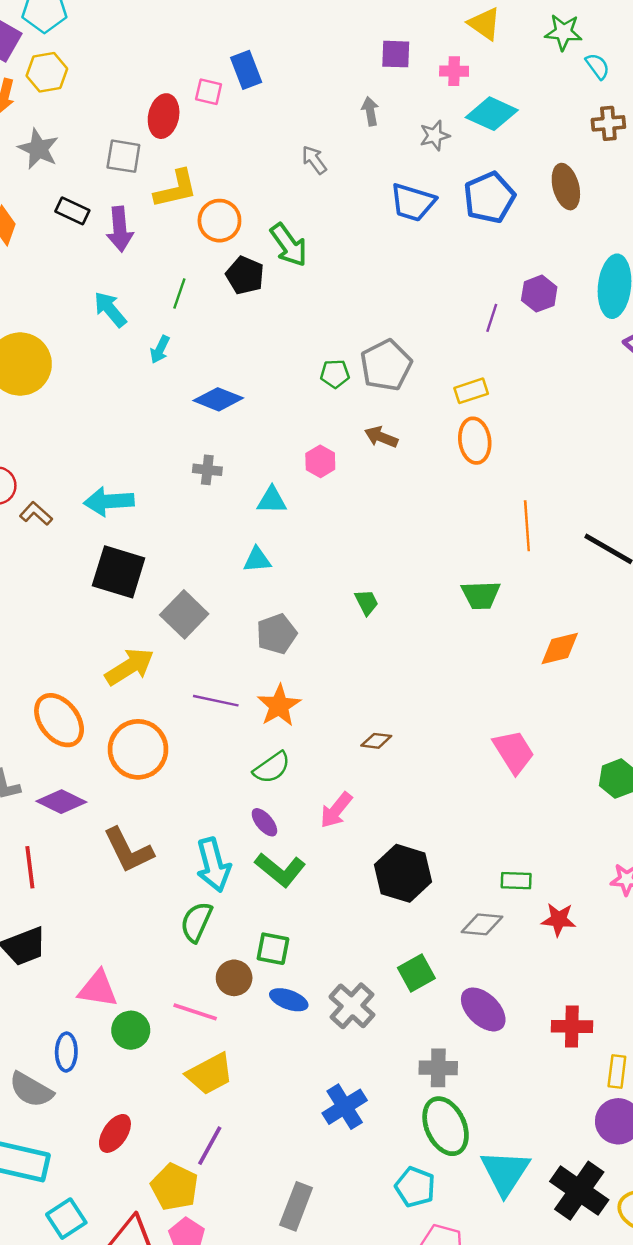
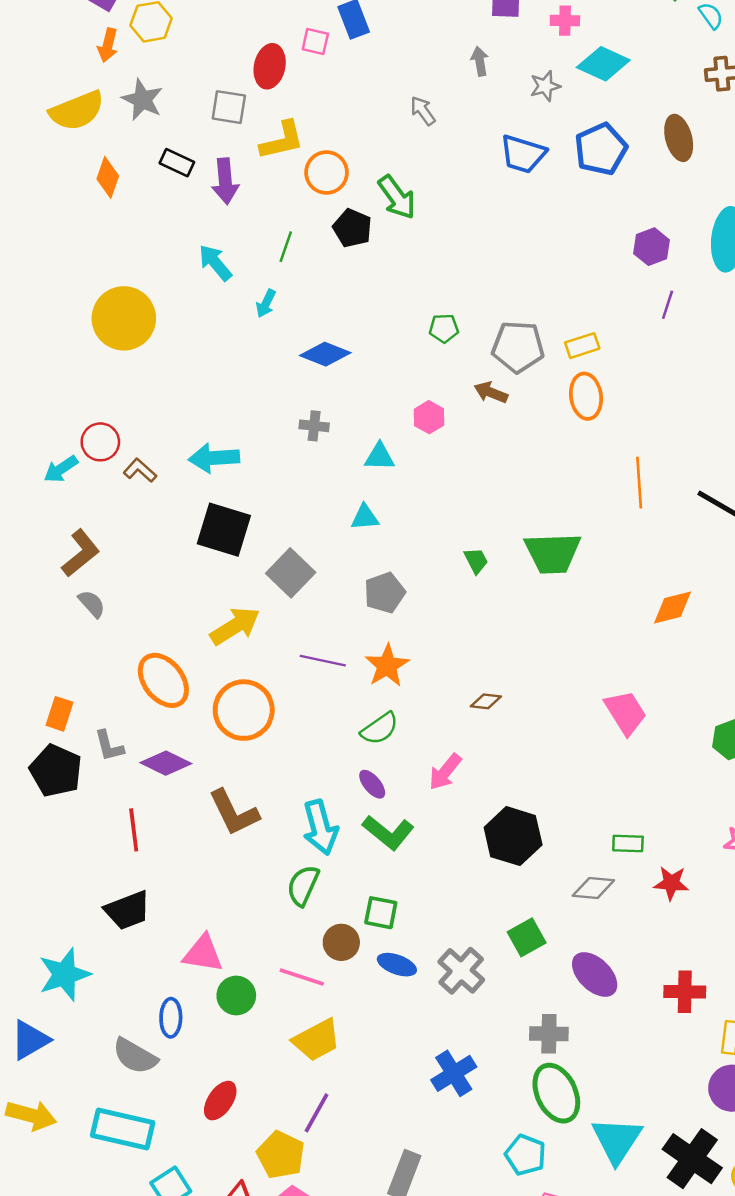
purple line: (492, 318) -> (668, 305), moved
gray pentagon: (386, 365) -> (518, 347), moved, turned 30
green trapezoid: (481, 595) -> (553, 553), moved, size x1.4

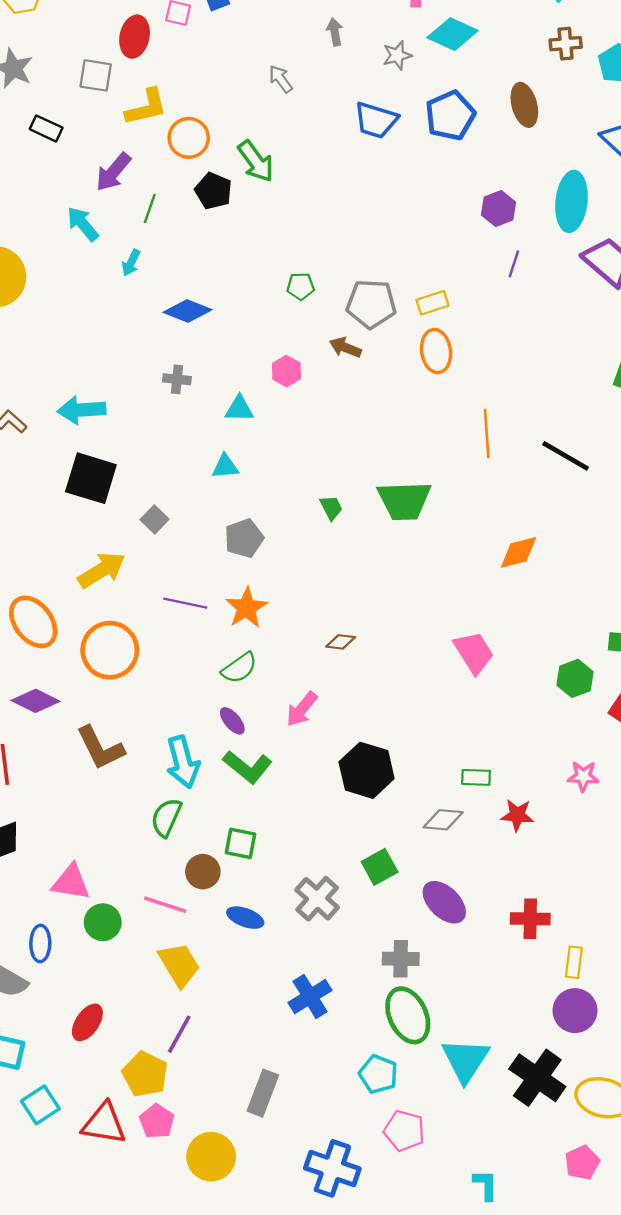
purple arrow: (225, 181) -> (113, 172), moved, turned 45
gray square: (291, 573) -> (155, 519), size x0.6
blue ellipse: (397, 965) -> (245, 918), moved
yellow trapezoid: (317, 1040) -> (179, 965), turned -93

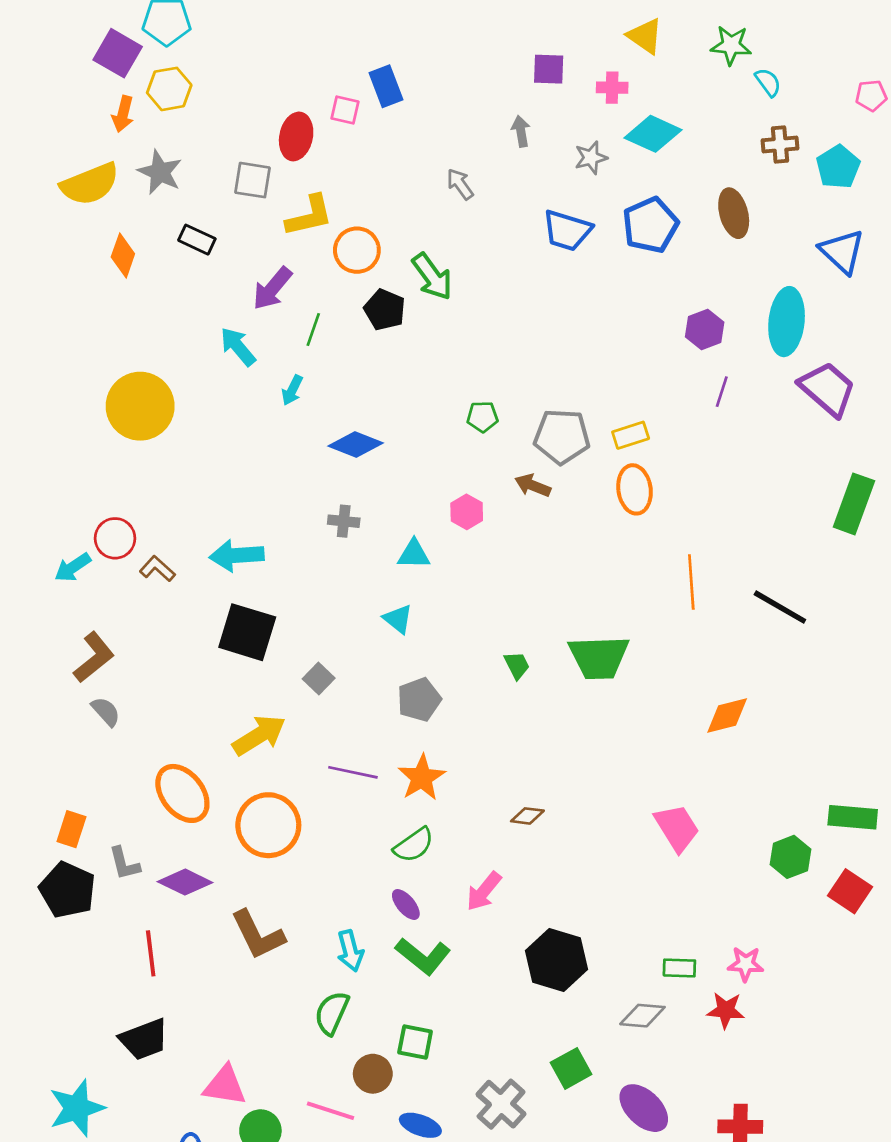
cyan triangle: (225, 466) -> (398, 619), turned 44
cyan arrow: (183, 762) -> (350, 951), size x0.7
pink star: (583, 776) -> (746, 964), moved

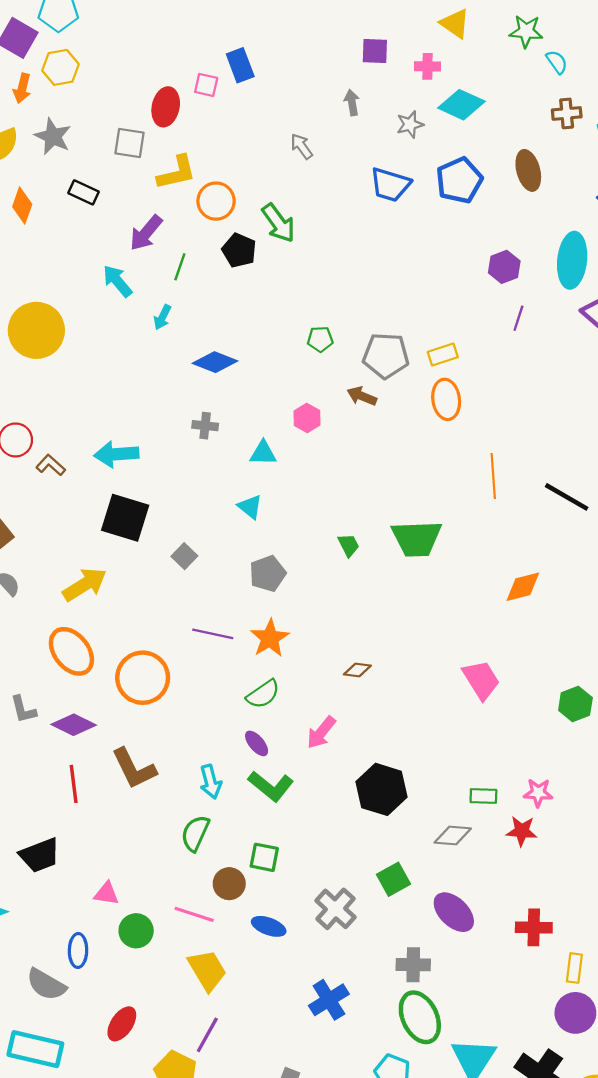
yellow arrow: (259, 735) -> (85, 585), moved
red line: (151, 953) -> (74, 784), moved
pink triangle: (225, 1086) -> (106, 894), size x0.7

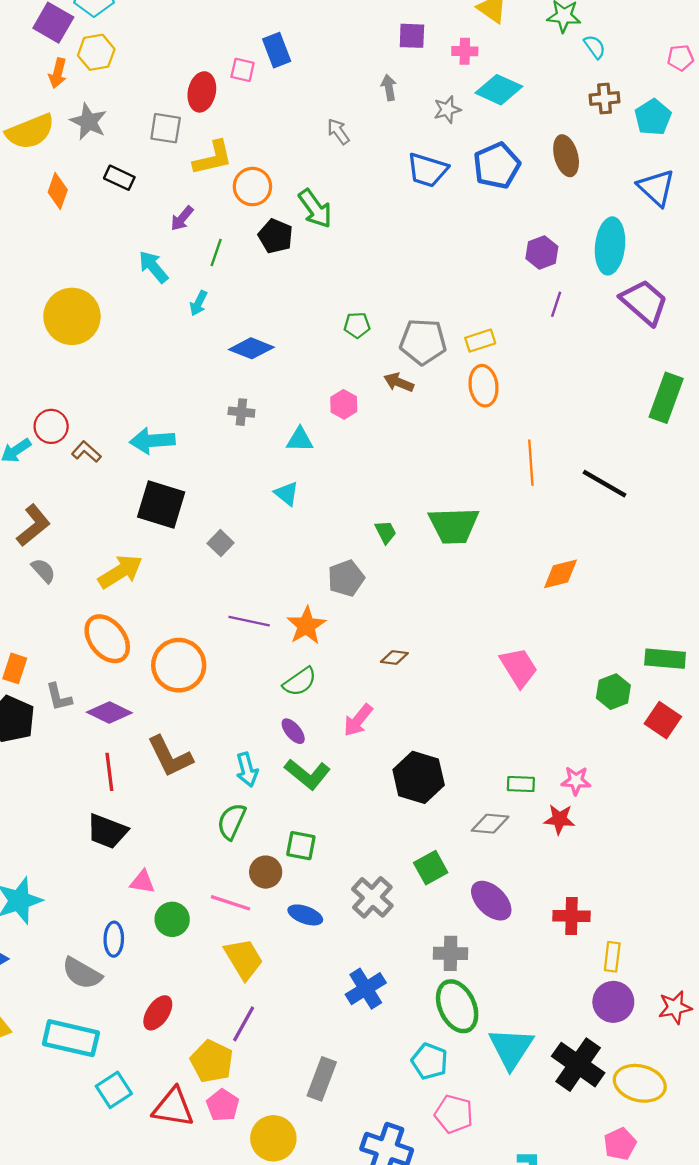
purple arrow: (146, 233) -> (182, 218), size x0.7
gray pentagon: (268, 574) -> (346, 578), moved
black trapezoid: (40, 855) -> (107, 831), moved, turned 42

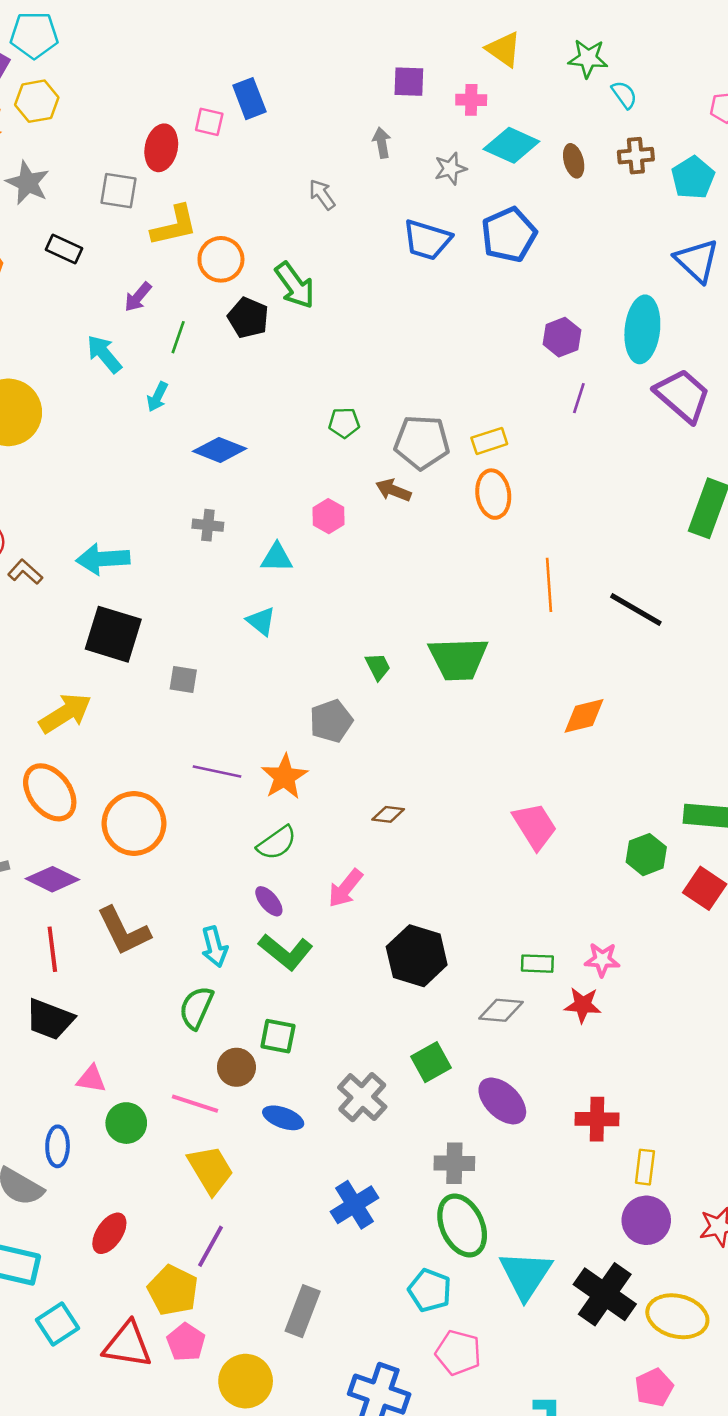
brown ellipse: (566, 156) -> (574, 161), moved, size x0.7
gray square: (221, 543) -> (183, 680), turned -35

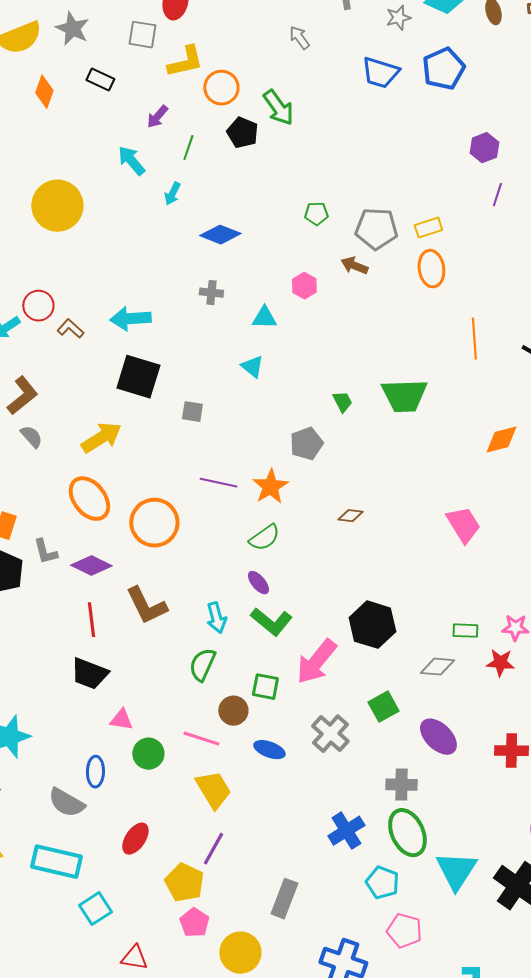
pink arrow: (345, 888) -> (316, 662), moved, size x1.5
blue cross: (354, 1205) -> (346, 831), moved
red triangle: (128, 1345) -> (134, 958), moved, size x0.7

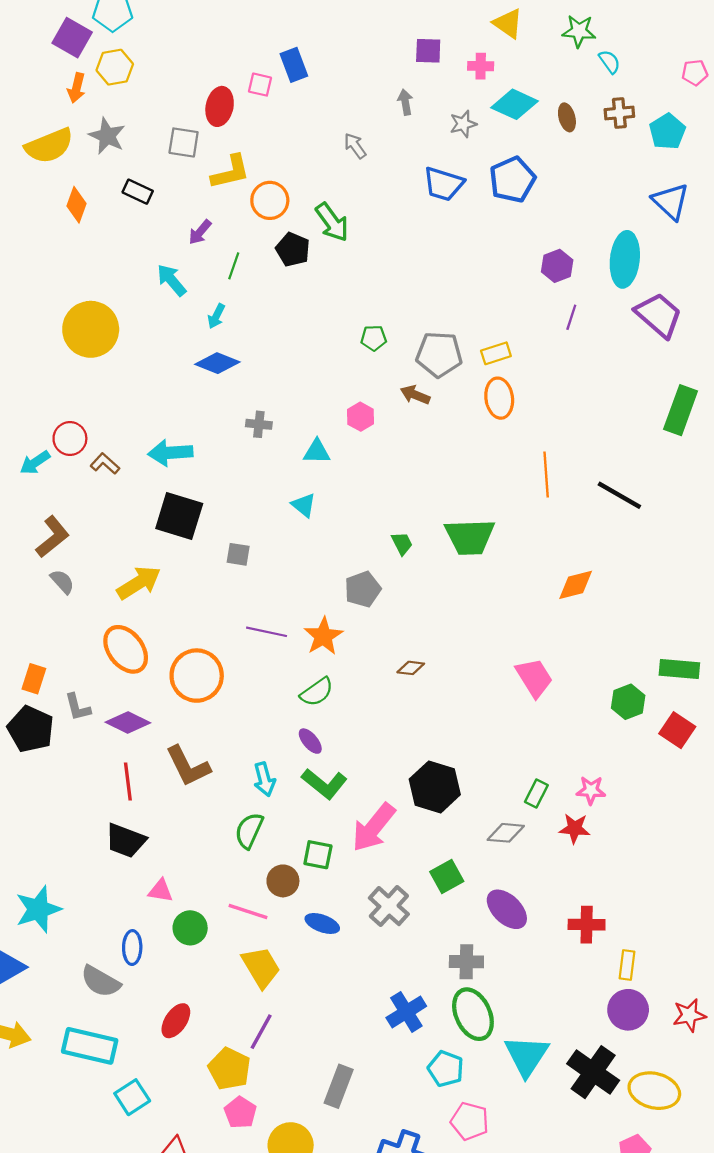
blue diamond: (220, 235) -> (217, 363), moved
green rectangle: (465, 631) -> (536, 794), turned -65

